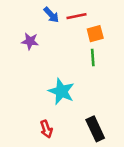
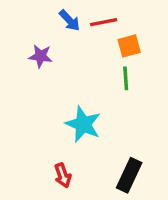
black rectangle: (95, 129) -> (129, 175), turned 50

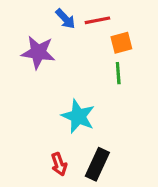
purple star: (41, 56) -> (38, 52), size x1.5
black rectangle: (129, 175) -> (97, 164), moved

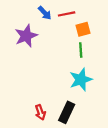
purple star: (38, 52) -> (26, 36), turned -30
cyan star: (78, 116) -> (81, 80), moved, turned 30

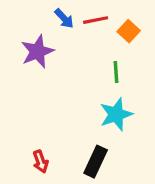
orange square: (83, 29) -> (129, 31), moved, turned -32
red arrow: (40, 112) -> (41, 162), moved

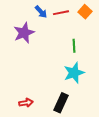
orange square: (129, 31) -> (85, 12), moved
red arrow: (41, 162) -> (26, 103), turned -80

